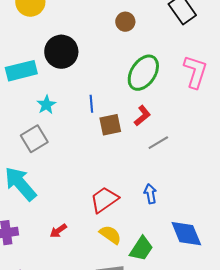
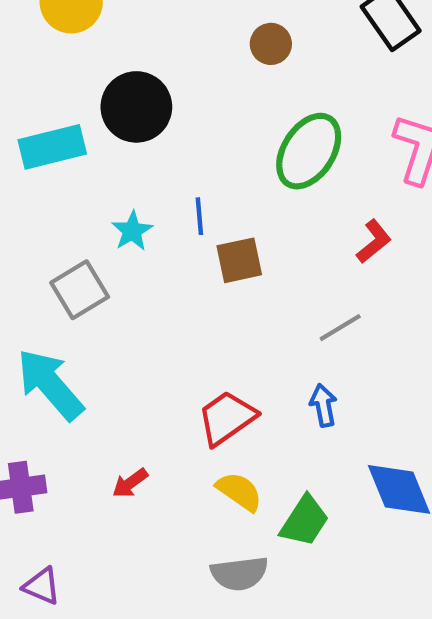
cyan star: (46, 105) -> (132, 231), moved
red L-shape: (142, 116) -> (374, 241), moved
gray line: (158, 143) -> (340, 328), moved

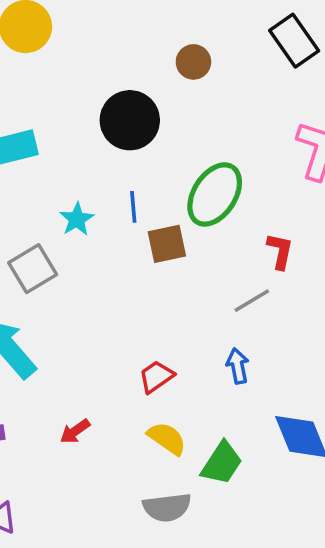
black circle: (136, 107) -> (130, 120), moved
green ellipse: (309, 151) -> (215, 194), moved
red L-shape: (374, 241) -> (280, 251), moved, turned -39
red trapezoid: (227, 418) -> (156, 377), size x0.7

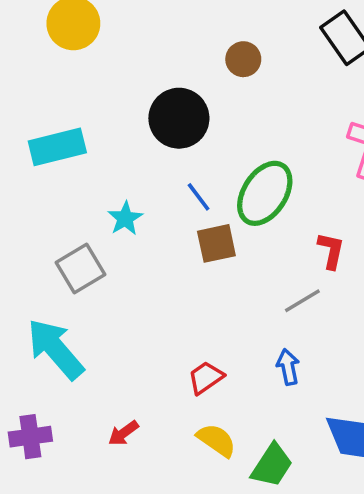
blue line: (133, 207) -> (199, 197), moved, turned -32

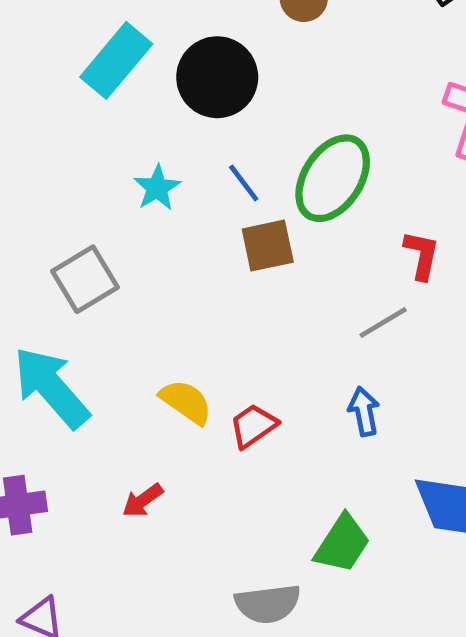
cyan rectangle: (57, 147) -> (116, 60), moved, turned -36
cyan star: (125, 218) -> (157, 188), moved
yellow semicircle: (216, 440) -> (186, 402), moved

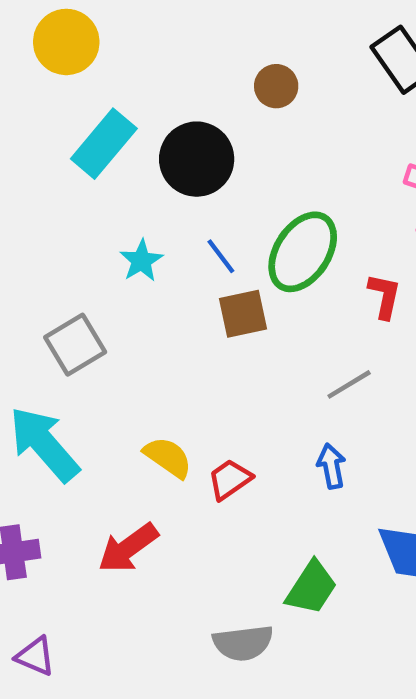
red L-shape: (422, 255) -> (384, 296), moved
red arrow: (143, 500) -> (128, 548), size x1.6

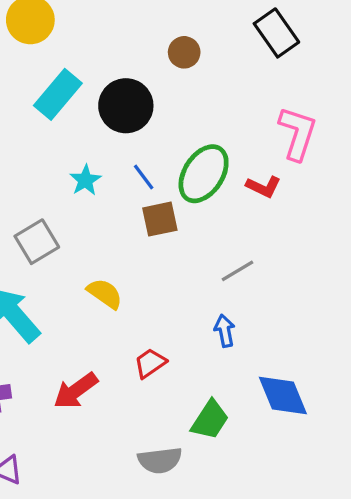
red L-shape: (384, 296) -> (263, 187), moved, turned 104
yellow semicircle: (168, 457) -> (105, 294), moved
red trapezoid: (230, 479) -> (150, 363), moved

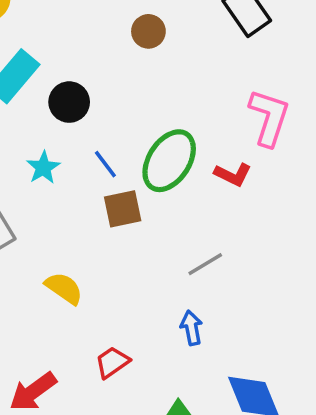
black circle: (126, 106) -> (69, 102), moved, size x0.7

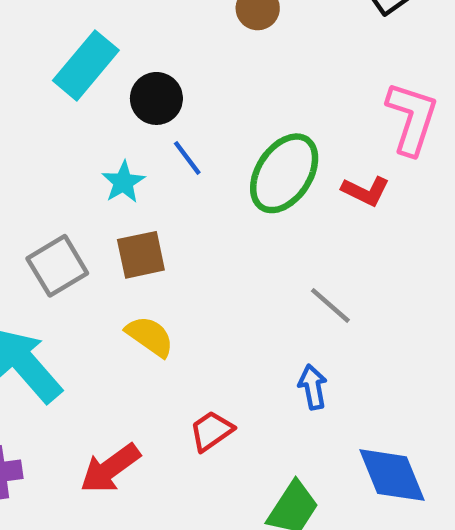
blue line: (105, 164) -> (187, 158), moved
brown square: (123, 209) -> (141, 255), moved
gray line: (205, 264) -> (330, 305), turned 72

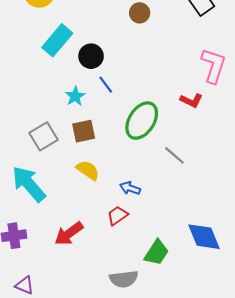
green ellipse: (284, 173) -> (142, 121), moved
blue arrow: (313, 387) -> (130, 188), moved, turned -60

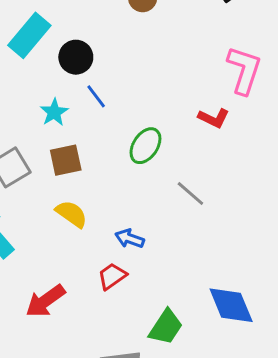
green ellipse: (142, 121) -> (145, 146), size x0.7

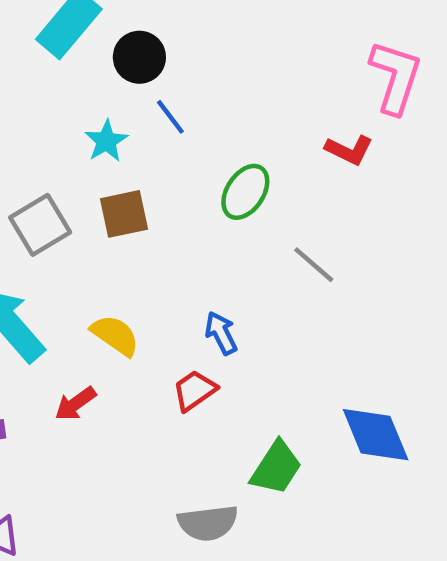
yellow semicircle: (71, 214) -> (115, 335), moved
blue arrow: (130, 239) -> (221, 333), turned 44
red arrow: (45, 301) -> (75, 404), moved, size x0.7

